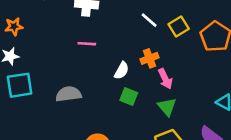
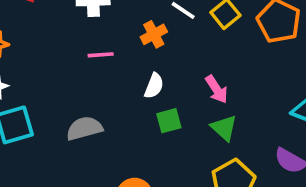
orange cross: (149, 58) -> (154, 34), moved
green square: (129, 97) -> (169, 121), turned -30

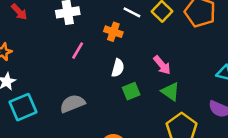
orange cross: (154, 34) -> (113, 32), turned -36
pink line: (101, 55) -> (78, 51), turned -48

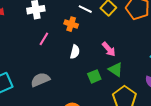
green square: (131, 91) -> (94, 76), moved

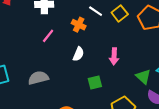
pink arrow: (109, 49) -> (114, 56), turned 35
green triangle: (116, 70) -> (143, 77), moved

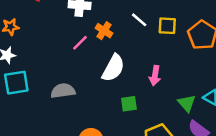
yellow square: (120, 13) -> (167, 26), turned 35
orange cross: (79, 25) -> (104, 31), moved
white semicircle: (78, 54) -> (113, 68), size x1.6

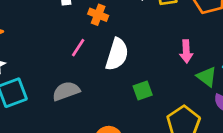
pink line: (80, 43) -> (78, 48), moved
pink arrow: (155, 76) -> (186, 51), moved

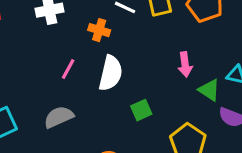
orange cross: (98, 15) -> (99, 30), moved

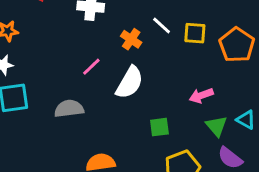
pink arrow: (185, 64) -> (201, 95), turned 60
green square: (141, 110) -> (159, 127), moved

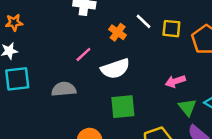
white semicircle: (130, 83) -> (115, 69), turned 40
green square: (159, 127) -> (123, 107), moved, size x1.5

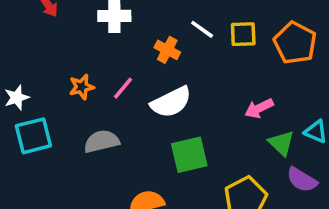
orange star: (14, 23) -> (82, 87), moved

